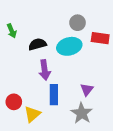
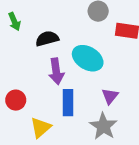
cyan ellipse: (69, 46) -> (88, 58), moved, turned 45
red circle: (14, 102) -> (16, 100), moved

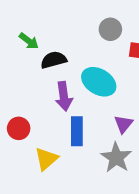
green arrow: (14, 22) -> (29, 41), moved, turned -30

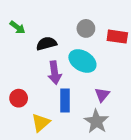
gray circle: (110, 29) -> (86, 28), moved
green arrow: (29, 41) -> (17, 27), moved

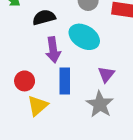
red circle: (19, 98) -> (25, 81), moved

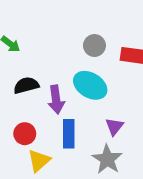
black semicircle: (44, 17) -> (26, 85), moved

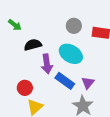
black semicircle: (26, 85) -> (33, 45), moved
blue rectangle: (69, 134) -> (65, 81), moved, turned -54

